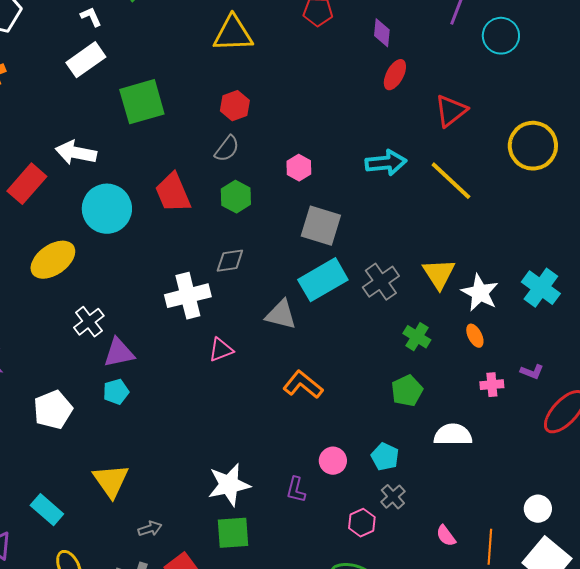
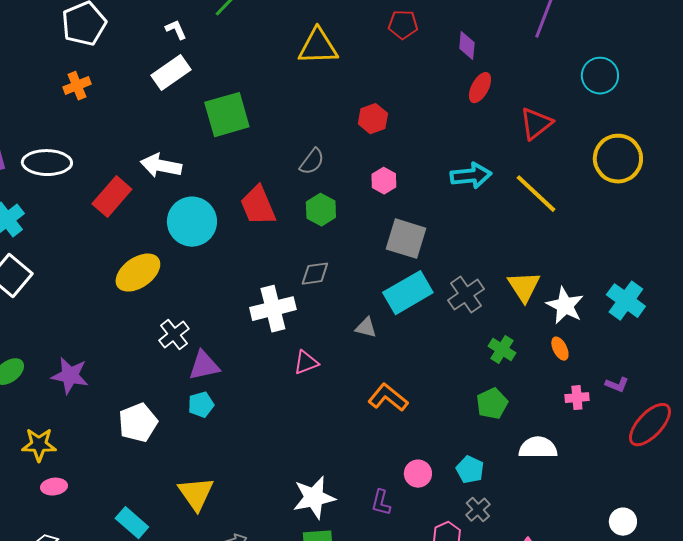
cyan circle: (501, 36) -> (600, 76), moved
red hexagon: (235, 106) -> (373, 119), moved
gray triangle: (281, 315) -> (366, 328), size x0.7

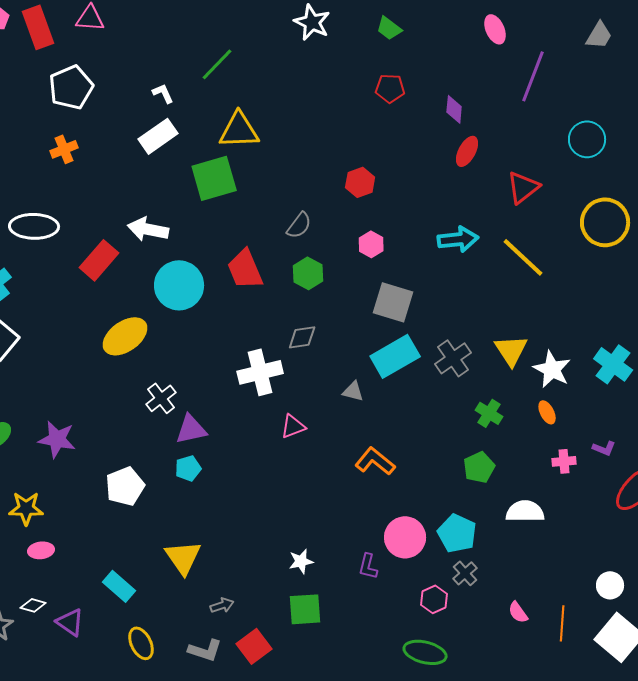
yellow triangle: (318, 47) -> (239, 130), moved
cyan pentagon: (470, 470) -> (457, 533), size x1.4
pink circle: (418, 474) -> (405, 537), size x1.5
white star: (314, 498) -> (301, 561), size x0.6

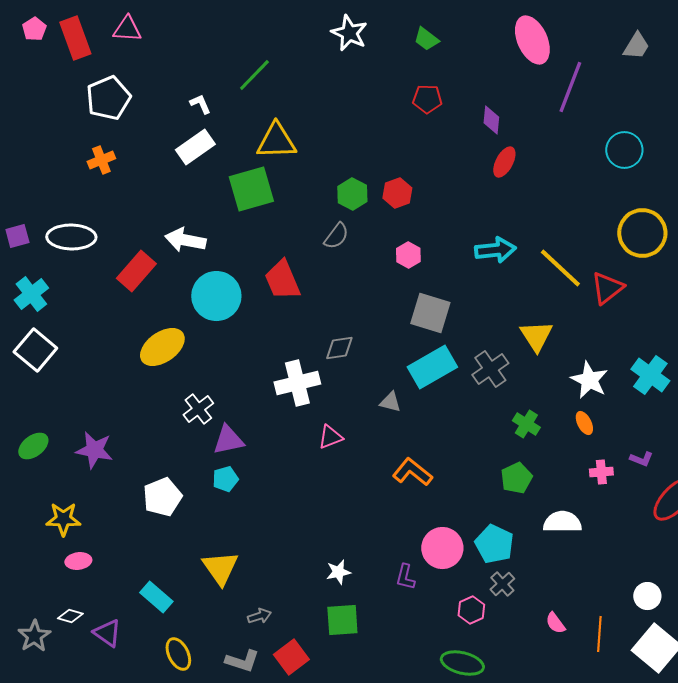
pink ellipse: (495, 29) -> (532, 40), size x1.6
red triangle: (523, 187) -> (607, 288), moved
green hexagon: (308, 273) -> (352, 194), moved
yellow triangle: (511, 350) -> (536, 336), moved

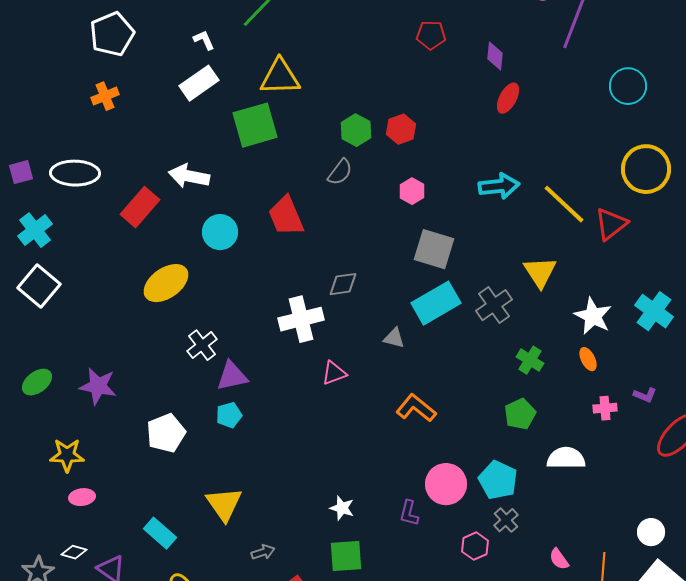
cyan circle: (216, 296) -> (220, 232), size x0.7
white star: (338, 572) -> (342, 508), turned 30

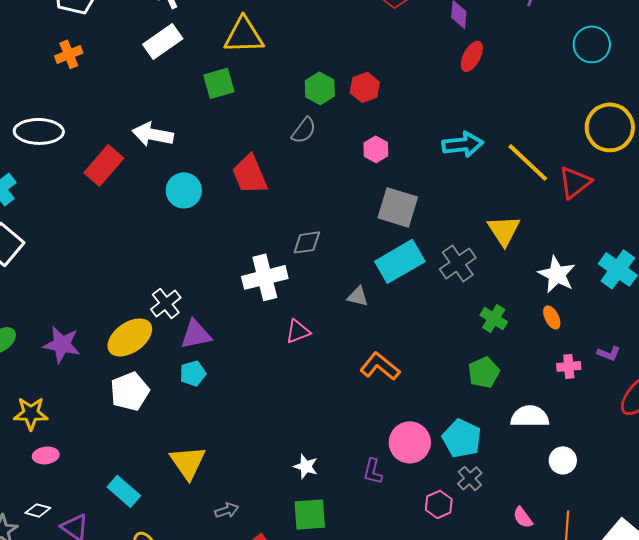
green square: (255, 125) -> (219, 83), size x0.7
yellow ellipse: (166, 283) -> (130, 337), moved
white circle: (651, 532) -> (563, 460), moved

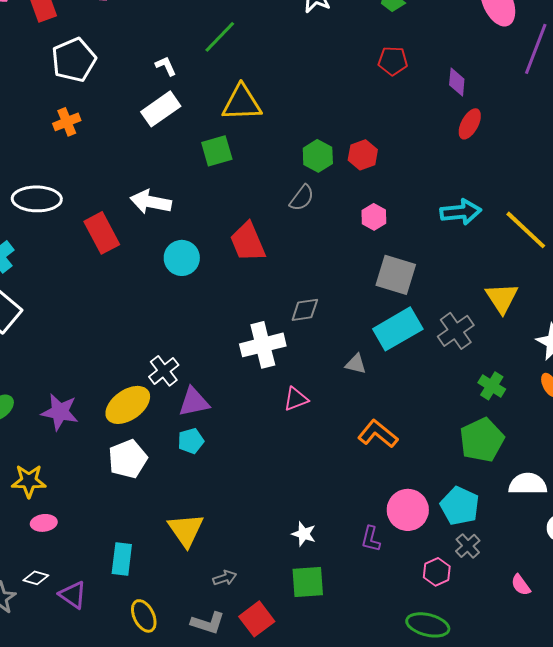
red rectangle: (104, 165) -> (102, 233), turned -69
green pentagon: (484, 372) -> (482, 440), size x1.4
cyan rectangle: (124, 491) -> (122, 559), turned 56

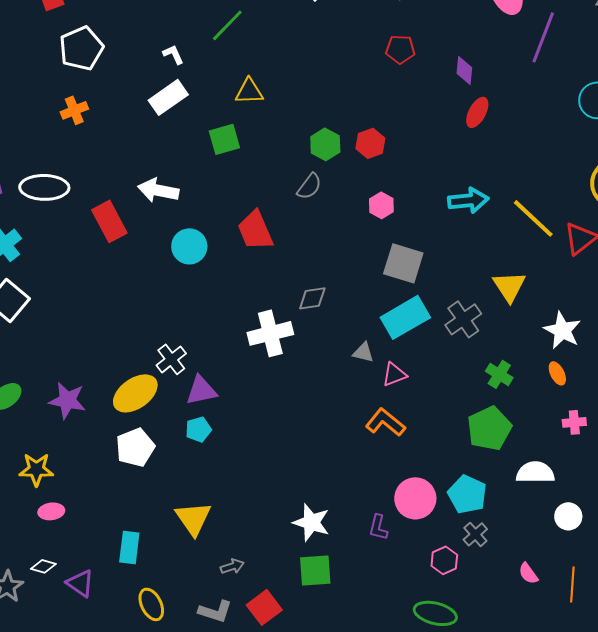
yellow triangle: (242, 103) -> (249, 91), size x0.7
pink triangle: (296, 399) -> (394, 374), moved
white star: (304, 534) -> (311, 522), size x1.5

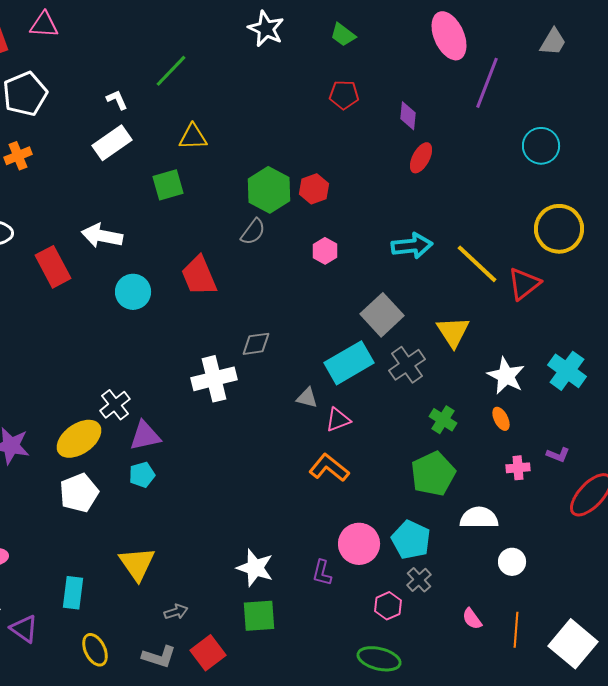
green hexagon: (325, 144) -> (269, 190), size x1.4
gray square: (403, 263) -> (382, 315), moved, turned 30

